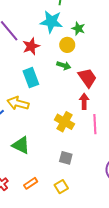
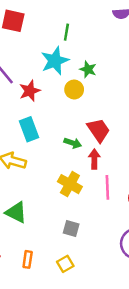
cyan star: (51, 22) -> (55, 61), turned -30
green arrow: (64, 65) -> (73, 143), moved
orange rectangle: (31, 183) -> (28, 259), turned -48

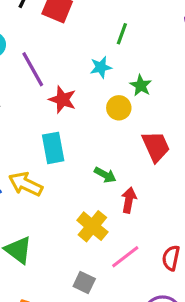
cyan star: (55, 61) -> (101, 67), size x0.6
red star: (30, 91) -> (62, 100), turned 30
red trapezoid: (99, 130) -> (156, 146), moved
pink line: (107, 187) -> (125, 257), moved, turned 45

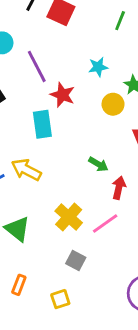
green line: (122, 34) -> (120, 21), moved
cyan rectangle: (53, 148) -> (42, 124), moved
yellow cross: (92, 226) -> (69, 217), moved
pink line: (125, 257) -> (105, 224), moved

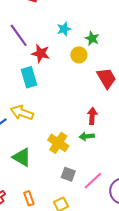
green arrow: (98, 164) -> (87, 136), moved, turned 152
pink line: (105, 224) -> (93, 181), moved
orange rectangle: (19, 285) -> (29, 198), turned -32

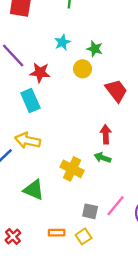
green arrow: (87, 136) -> (102, 158), turned 32
gray square: (68, 174) -> (90, 211), moved
orange rectangle: (29, 198) -> (57, 233), moved, turned -64

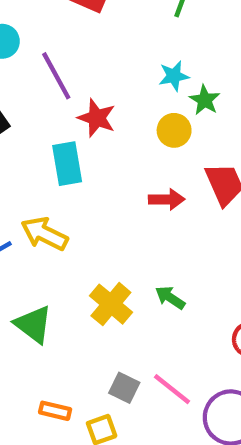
cyan star: (62, 42) -> (174, 76), moved
red arrow: (106, 134) -> (167, 199), moved, turned 78
pink line: (116, 206) -> (172, 389), turned 75

